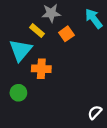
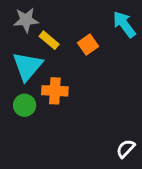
gray star: (51, 13) -> (26, 20), moved
green circle: (18, 93) -> (25, 105), moved

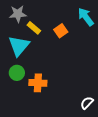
orange cross: (55, 91) -> (38, 83), moved

